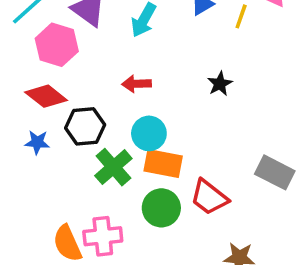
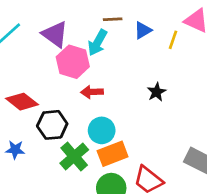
pink hexagon: (57, 45) -> (73, 62), moved
blue star: (37, 142) -> (15, 150), moved
orange rectangle: (163, 164) -> (113, 154), turned -32

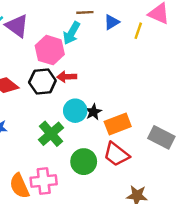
purple triangle: (55, 34) -> (17, 26), moved
black star: (157, 92) -> (93, 112), moved
black hexagon: (52, 125) -> (42, 82), moved
orange rectangle: (113, 154) -> (118, 124), moved

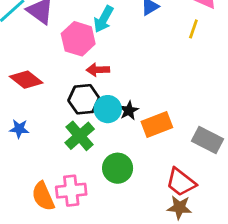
yellow line: (138, 31) -> (193, 29), moved
black hexagon: (42, 82) -> (84, 99), moved
red trapezoid: (116, 154) -> (181, 182), moved

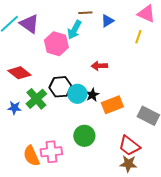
red arrow: (98, 70) -> (99, 66), moved
green cross: (80, 136) -> (36, 99), moved

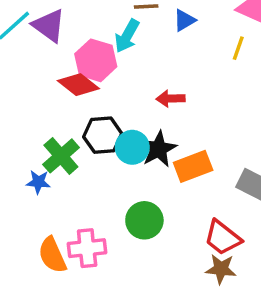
red diamond: (19, 73) -> (78, 85), moved
black star: (92, 95) -> (158, 149), size x1.5
blue star: (14, 108) -> (38, 182), moved

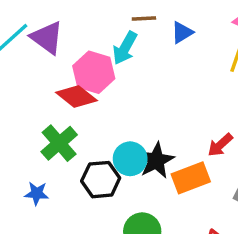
red arrow: (170, 99) -> (220, 145), moved, turned -40
black hexagon: (103, 135) -> (101, 180), moved
green cross: (61, 156) -> (59, 143), moved

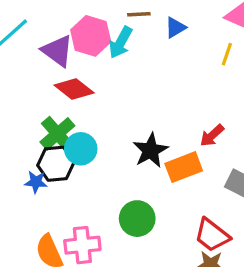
purple triangle: (47, 38) -> (57, 51), moved
pink hexagon: (94, 72) -> (91, 36), moved
cyan circle: (130, 159) -> (81, 149), moved
black hexagon: (101, 180) -> (56, 164), moved

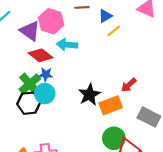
cyan arrow: (121, 42) -> (67, 45), moved, turned 66
yellow line: (227, 54) -> (114, 31), moved, turned 32
blue star: (36, 182) -> (46, 74), moved
green circle: (137, 219) -> (114, 138), moved

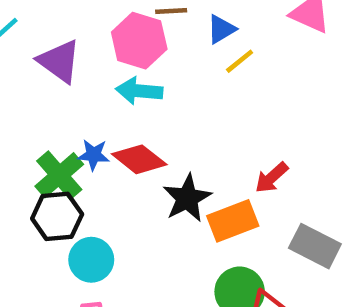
pink hexagon: (51, 21) -> (139, 41), moved
red diamond: (40, 55) -> (139, 159), moved
cyan circle: (45, 94) -> (91, 260), moved

